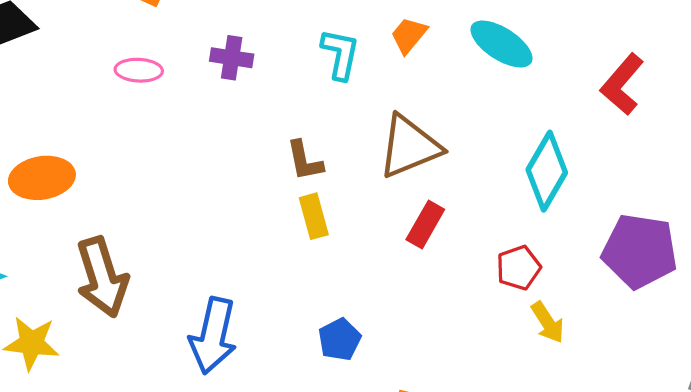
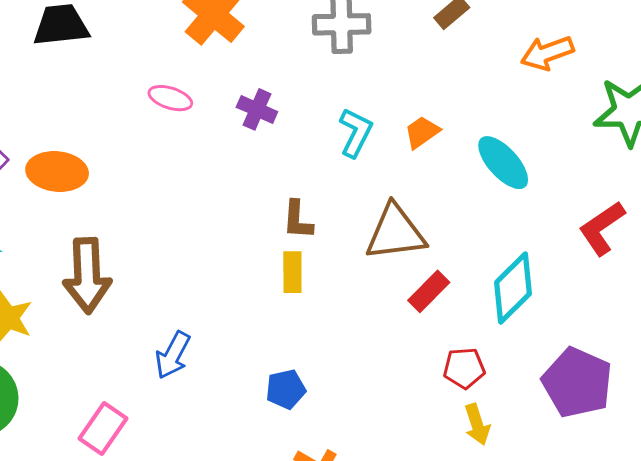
red rectangle: (425, 224) -> (429, 291), moved
blue arrow: (213, 336) -> (173, 355), size x0.7

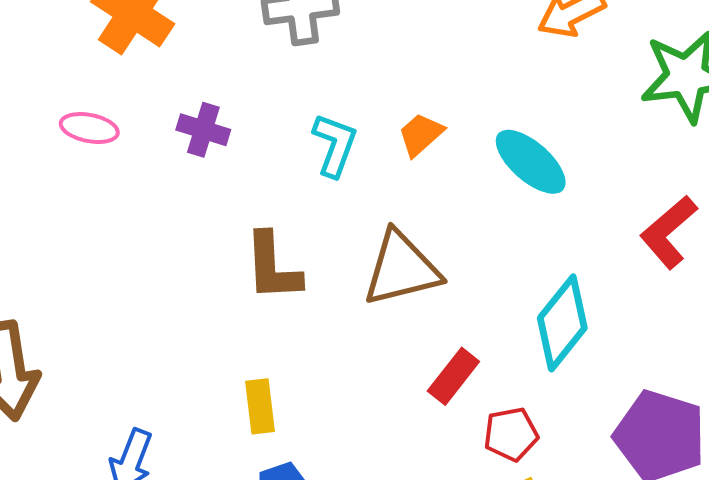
brown L-shape: (298, 220) -> (273, 267), size x1.4
yellow rectangle: (292, 272) -> (260, 406), moved
red rectangle: (429, 291) -> (453, 376), moved

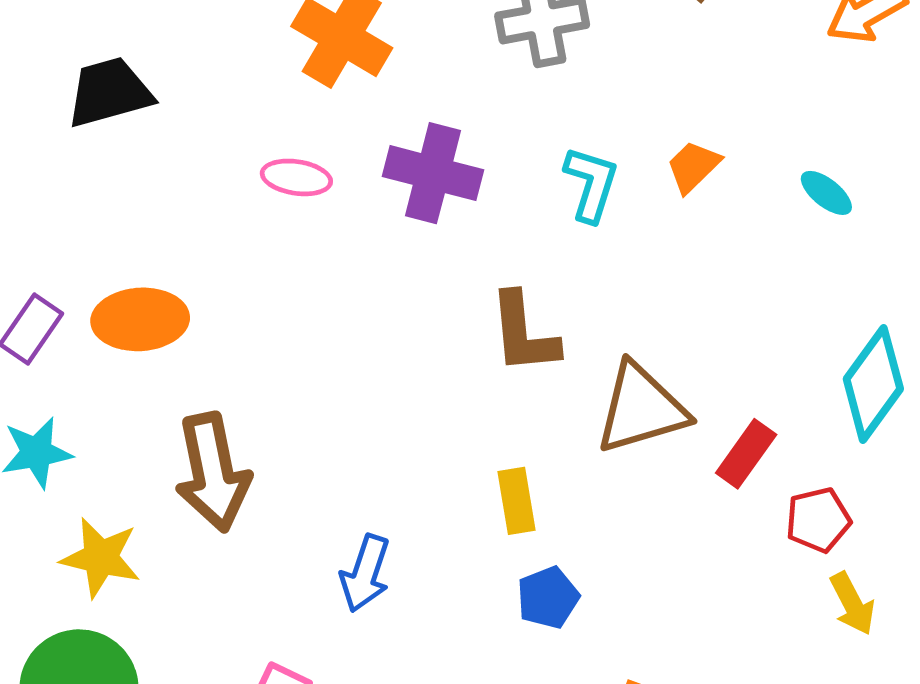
purple cross: (203, 130) -> (433, 173), size x1.5
cyan ellipse: (531, 162) -> (826, 193), size x0.6
brown triangle: (401, 269) -> (641, 409), moved

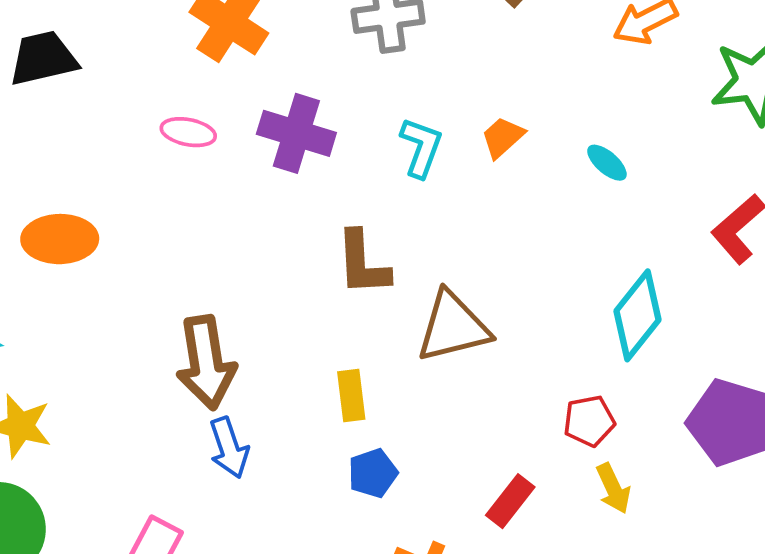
red rectangle: (746, 454) -> (510, 501), moved
brown arrow: (213, 472) -> (206, 362), moved
blue arrow: (365, 573) -> (229, 448), turned -40

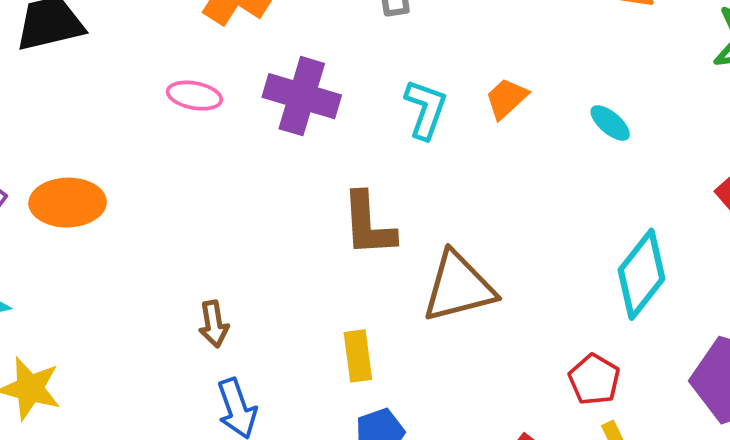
brown arrow: (206, 362) -> (214, 324), size x0.5
red pentagon: (589, 421) -> (594, 380), turned -30

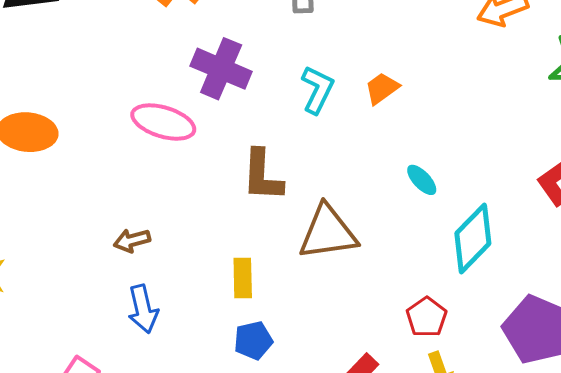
pink ellipse: (194, 96) -> (163, 122), moved, size x1.5
cyan ellipse: (610, 123) -> (422, 180), moved
brown arrow: (214, 324) -> (132, 240), turned 78

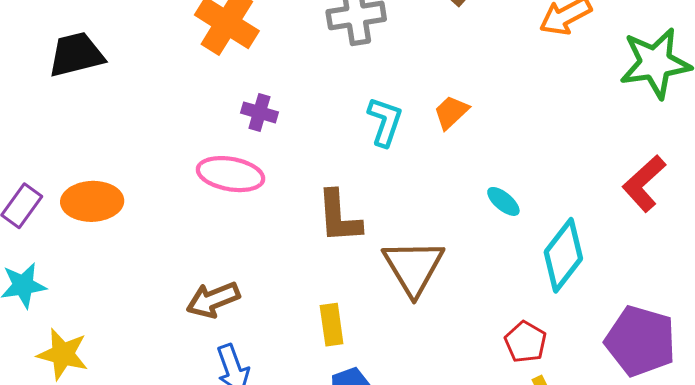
purple cross: (221, 69) -> (259, 112), moved, size x0.6
brown triangle: (328, 233) -> (413, 267), turned -46
brown arrow: (132, 240) -> (213, 300), size x1.4

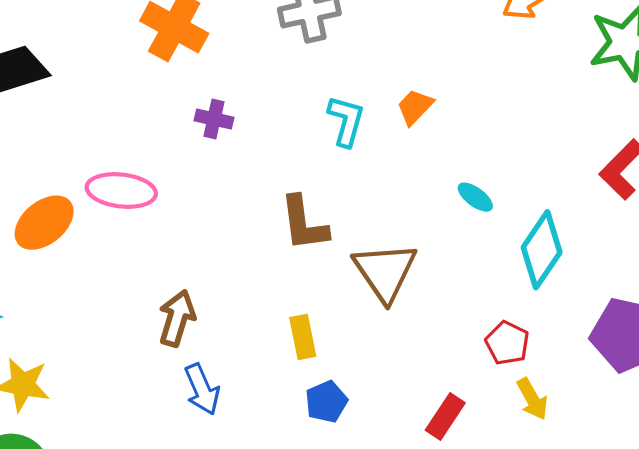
pink ellipse: (230, 174) -> (121, 191), moved
orange ellipse: (92, 201) -> (44, 223), turned -34
brown arrow: (213, 300) -> (177, 318), turned 132

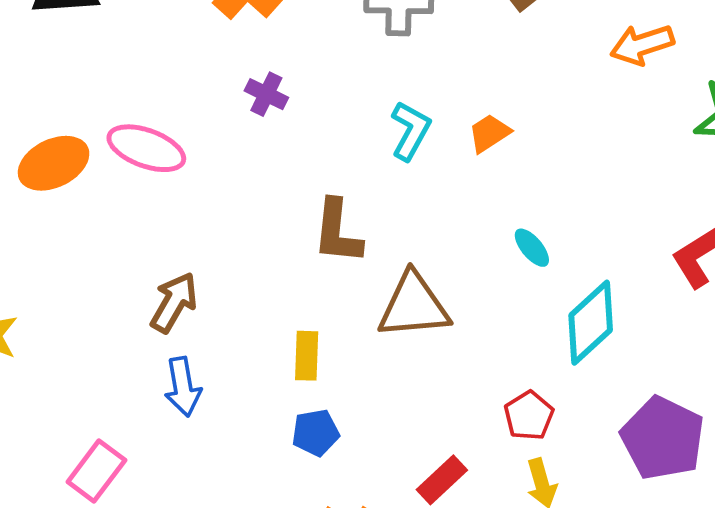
brown triangle: (385, 272) -> (414, 306), turned 46

